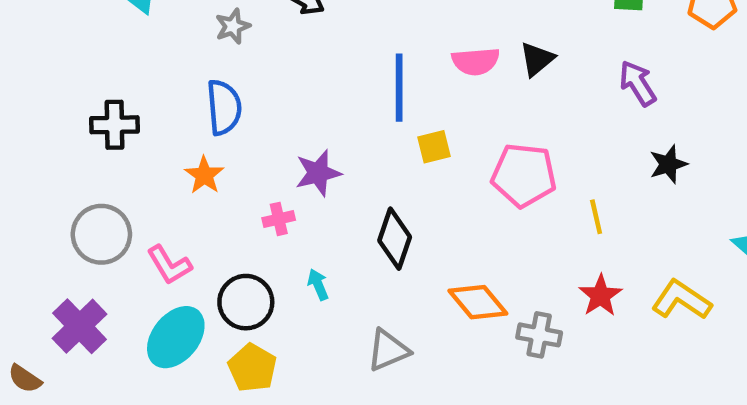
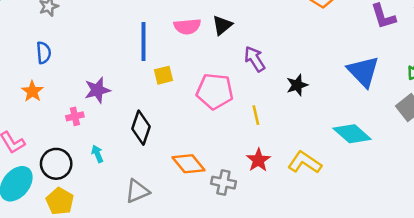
purple arrow: (638, 83) -> (255, 59), moved
blue semicircle: (224, 107) -> (44, 53), size x0.7

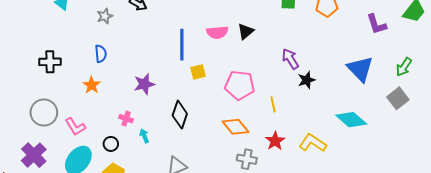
purple arrow: (255, 59) -> (290, 59), moved
pink cross: (75, 116) -> (126, 119), moved, turned 32
black circle: (56, 164) -> (111, 144), size x0.6
orange diamond: (189, 164) -> (236, 127), moved

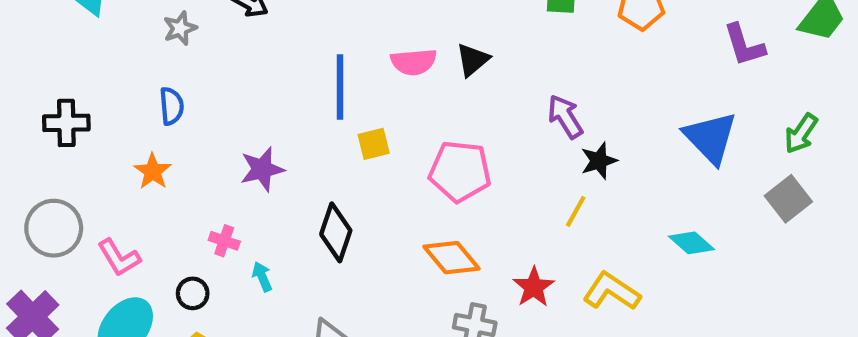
yellow line: (273, 104) -> (576, 211), moved, turned 42
cyan diamond: (351, 120) -> (692, 243), size x0.7

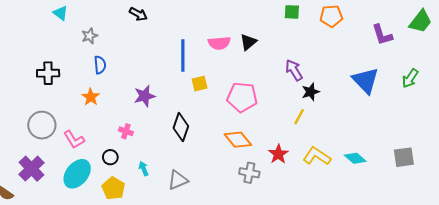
gray star: (180, 28) -> (90, 36), moved
gray square: (788, 199) -> (404, 157), moved, turned 30
cyan diamond: (692, 243) -> (355, 158), moved
cyan arrow: (262, 277) -> (144, 169), moved

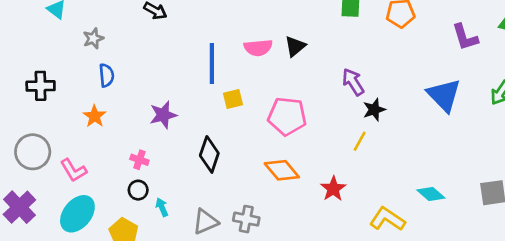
yellow L-shape: (317, 156) -> (387, 219), moved
black circle: (110, 157) -> (138, 190), moved
gray cross: (249, 173) -> (246, 219), moved

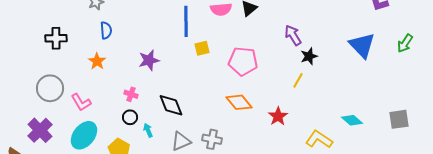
black diamond: (209, 154) -> (171, 105), moved, turned -40

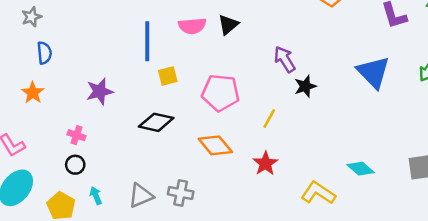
yellow line: (298, 80) -> (269, 118), moved
black diamond: (171, 105) -> (156, 122), moved, turned -56
cyan arrow: (148, 130) -> (96, 196), moved

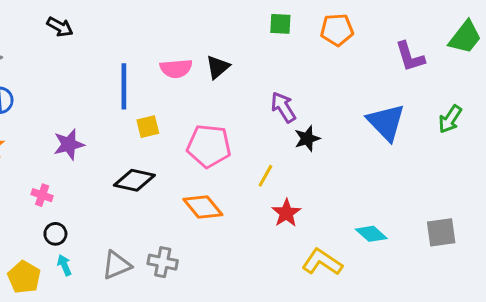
red star: (265, 163) -> (286, 213), moved
black circle: (75, 165) -> (55, 234), moved

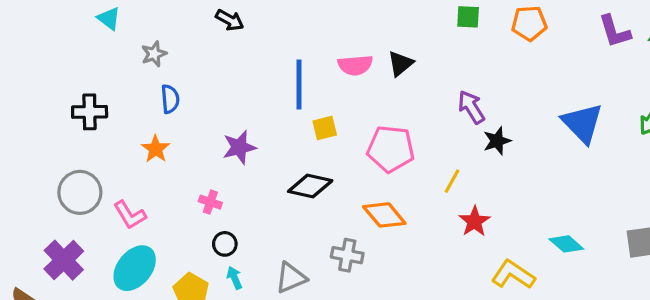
purple L-shape: (410, 57) -> (615, 31), moved
gray cross: (163, 262) -> (347, 255), moved

